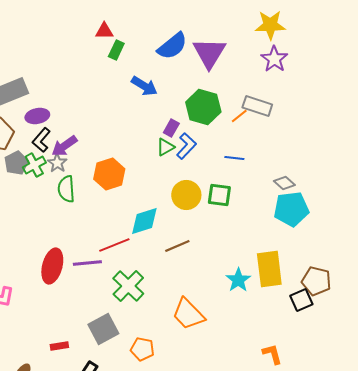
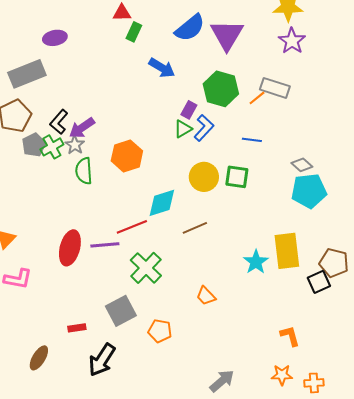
purple ellipse: (37, 116) -> (55, 38), moved
orange trapezoid: (188, 314) -> (206, 296), size x0.6

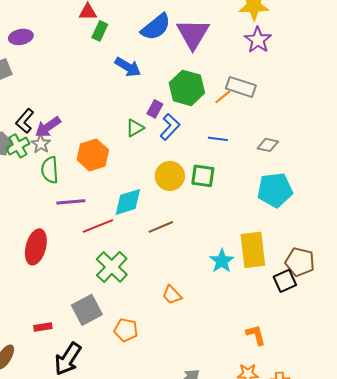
green triangle: (183, 129) -> (135, 128), moved
gray diamond: (302, 165) -> (268, 145), moved, turned -30
purple line: (105, 245) -> (71, 202), moved

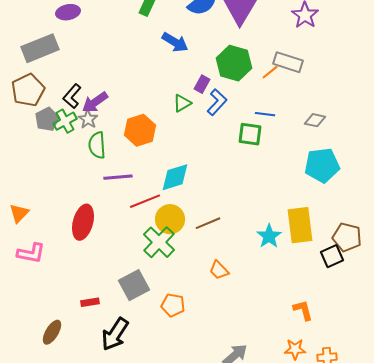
yellow circle: (170, 176) -> (170, 219), moved
green square: (203, 176) -> (250, 134), moved
brown line: (161, 227) -> (208, 223), moved

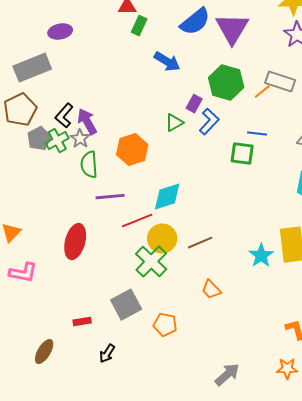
purple arrow: (95, 102) -> (87, 122), turned 96
black arrow: (115, 334) -> (107, 354), size x0.6

